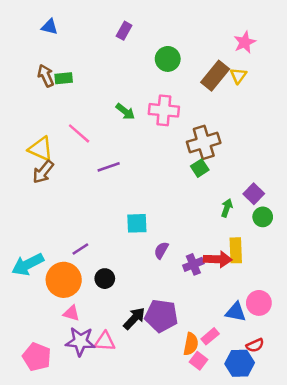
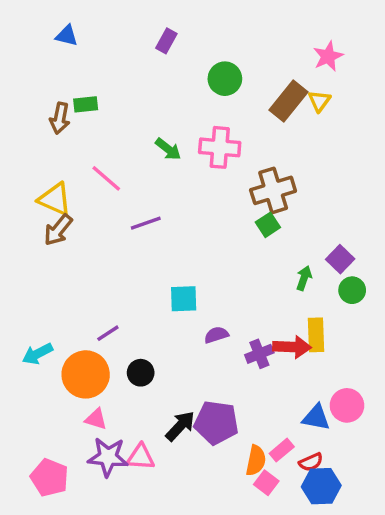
brown arrow: (46, 76) -> (60, 118), moved, turned -145
purple semicircle: (161, 250) -> (216, 335), turned 42
cyan arrow: (28, 264) -> (37, 354), size x0.7
red semicircle: (255, 345) -> (311, 462), moved

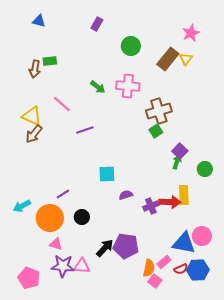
purple square: (340, 259) -> (180, 151), moved
blue triangle: (316, 417) -> (184, 243), size x1.4
blue hexagon: (321, 486) -> (198, 270), moved

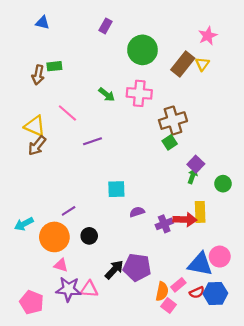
green circle: (131, 46) -> (142, 50), size x1.4

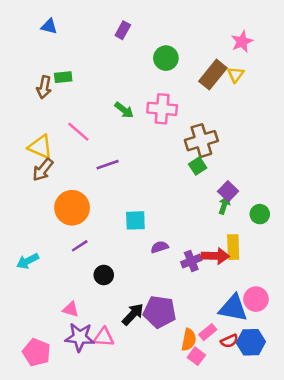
green circle: (142, 50) -> (166, 58), size x0.7
orange circle: (54, 237) -> (72, 208), moved

